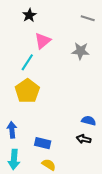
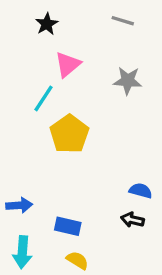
gray line: (88, 18) -> (123, 21), moved
yellow pentagon: (27, 91) -> (69, 134), moved
blue arrow: (12, 130) -> (19, 205), turned 91

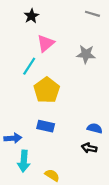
gray line: (123, 21) -> (92, 14), moved
blue rectangle: (68, 226) -> (46, 126), moved
cyan arrow: (22, 252) -> (24, 161), moved

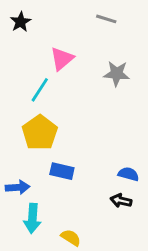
gray line: (92, 14) -> (106, 19), moved
black star: (31, 16) -> (21, 22), moved
yellow pentagon: (47, 90) -> (40, 133), moved

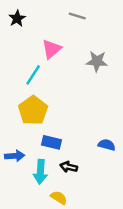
gray line: (106, 19) -> (77, 16), moved
black arrow: (121, 201) -> (69, 167), moved
cyan arrow: (32, 218) -> (40, 172), moved

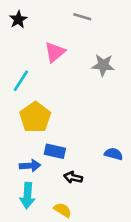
cyan line: (33, 75) -> (21, 81), moved
blue arrow: (15, 156) -> (30, 166), moved
cyan arrow: (40, 172) -> (27, 196), moved

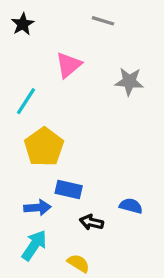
blue semicircle: (114, 154) -> (131, 206), moved
cyan arrow: (27, 196) -> (34, 245), turned -150

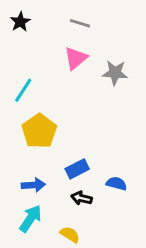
gray line: (103, 21) -> (80, 23), moved
pink triangle: (69, 65) -> (76, 58), moved
blue rectangle: (69, 190) -> (77, 169), moved, turned -40

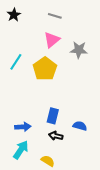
yellow pentagon: (39, 131) -> (45, 69), moved
blue rectangle: (77, 169) -> (53, 116), turned -49

